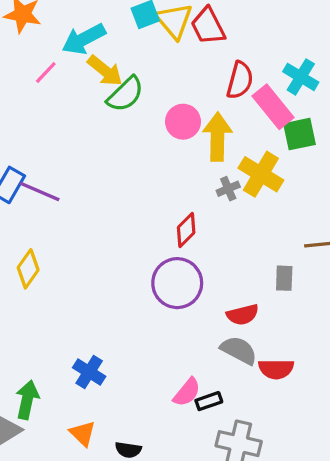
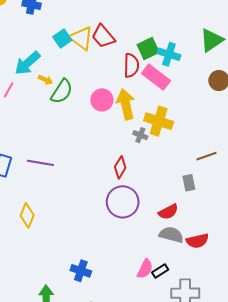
yellow arrow: (105, 71) -> (45, 80), size x0.6
green square: (300, 134) -> (148, 48), moved
gray cross: (228, 189) -> (140, 135), turned -32
purple line: (40, 191) -> (40, 163), moved

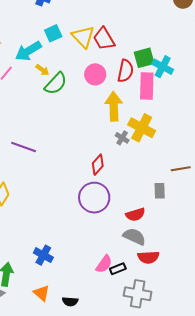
cyan square: (62, 38) -> (53, 33), moved
pink rectangle: (156, 77) -> (147, 86), turned 44
pink circle: (102, 100) -> (95, 74), moved
red semicircle: (197, 241) -> (148, 257), moved

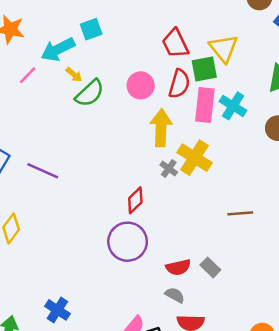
yellow triangle: (83, 37) -> (224, 48), moved
red trapezoid: (104, 39) -> (175, 44), moved
cyan cross: (163, 67) -> (233, 106), moved
gray rectangle: (160, 191) -> (210, 267), moved, turned -49
gray semicircle: (134, 237) -> (175, 295), size x0.7

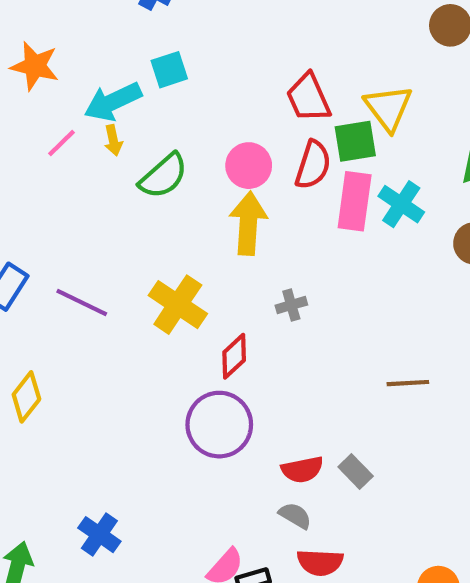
yellow arrow: (74, 75) -> (113, 140), moved, turned 36
yellow arrow: (161, 128) -> (248, 223), moved
yellow cross: (195, 158) -> (178, 305), moved
gray cross: (169, 169) -> (291, 305), turned 36

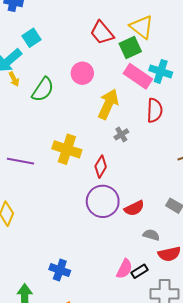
red semicircle: (313, 165) -> (155, 110), moved
pink rectangle: (355, 201) -> (138, 76), turned -48
yellow arrow: (248, 223) -> (108, 104), moved, turned 36
red semicircle: (302, 470) -> (134, 208), moved

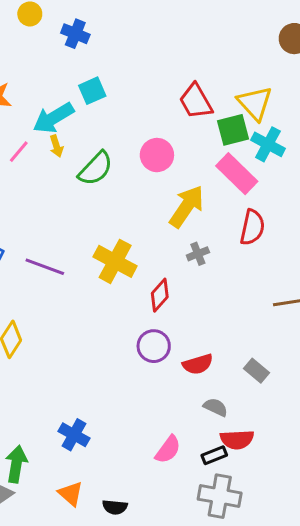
cyan cross: (161, 71) -> (268, 144), moved
purple circle: (103, 201) -> (154, 346), size x0.7
black rectangle: (140, 271) -> (214, 455), moved

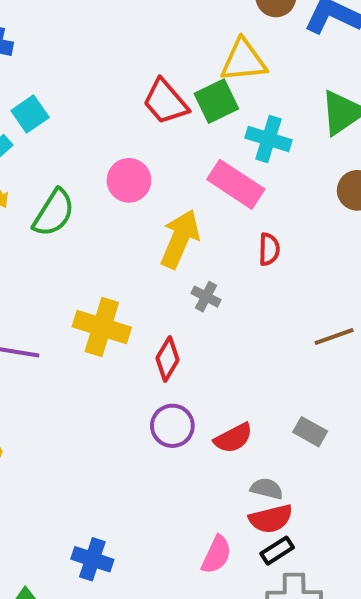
yellow triangle: (255, 103) -> (244, 61), moved, turned -42
green square: (233, 130) -> (216, 101), moved
red semicircle: (252, 227) -> (269, 249), size x0.7
gray cross: (198, 254) -> (206, 297), turned -30
red semicircle: (237, 440) -> (271, 519), moved

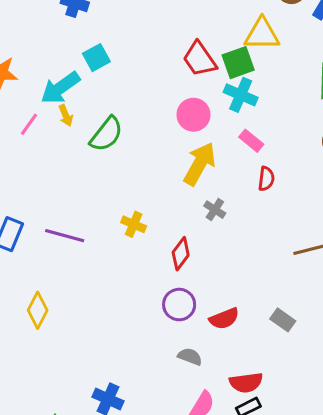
cyan cross: (268, 139) -> (241, 95), moved
pink circle: (129, 180) -> (193, 115), moved
pink rectangle: (236, 184) -> (251, 141), moved, size x0.6
yellow cross: (102, 327) -> (134, 224), size x0.6
gray semicircle: (267, 489) -> (190, 357), moved

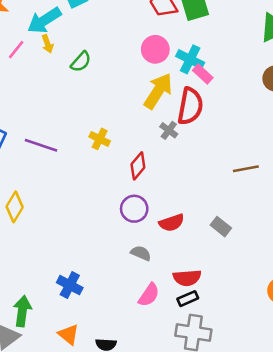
cyan cross: (241, 95) -> (190, 59), moved
green semicircle: (106, 134) -> (81, 62), size x0.7
red semicircle: (266, 179) -> (190, 106), moved, size x1.8

